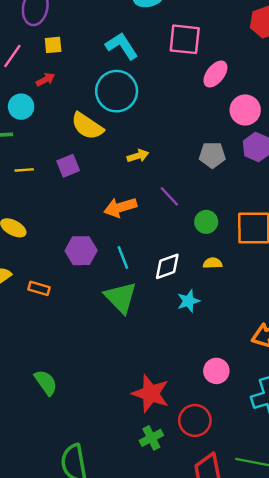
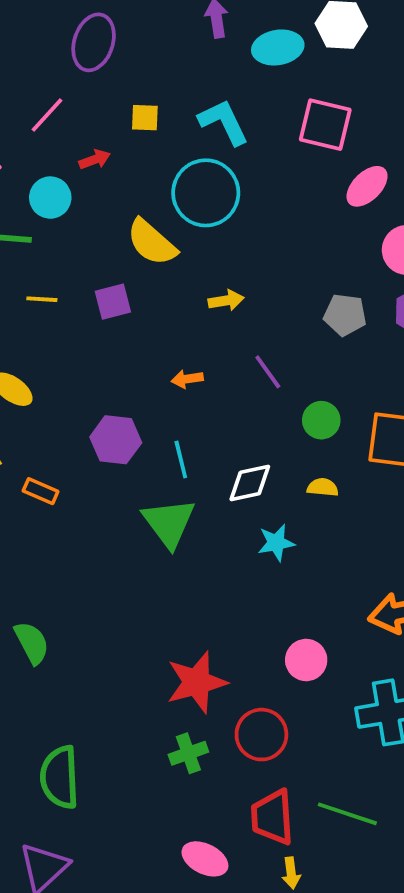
yellow square: (53, 45) -> (145, 118), moved
orange arrow: (120, 207) -> (187, 379), size x0.6
red star: (151, 394) -> (197, 682), turned 30

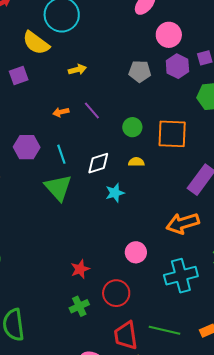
purple line: (268, 372) -> (92, 111), moved
red star: (197, 682) -> (80, 269), size x0.6

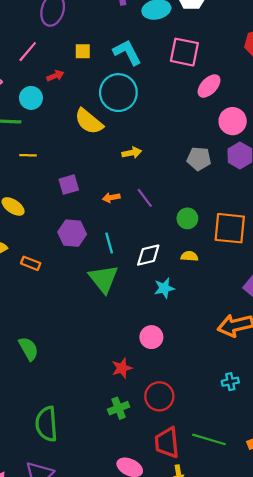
purple square: (19, 76) -> (69, 185), moved
pink circle: (136, 252) -> (151, 337), moved
cyan cross: (181, 276) -> (230, 382), size x0.5

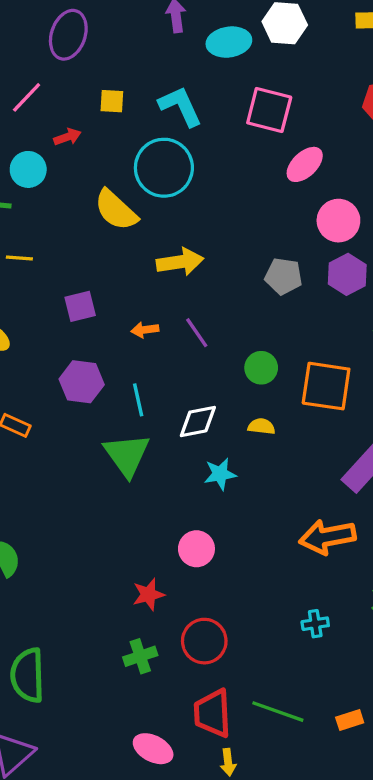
yellow arrow: (132, 153) -> (180, 262), size x1.5

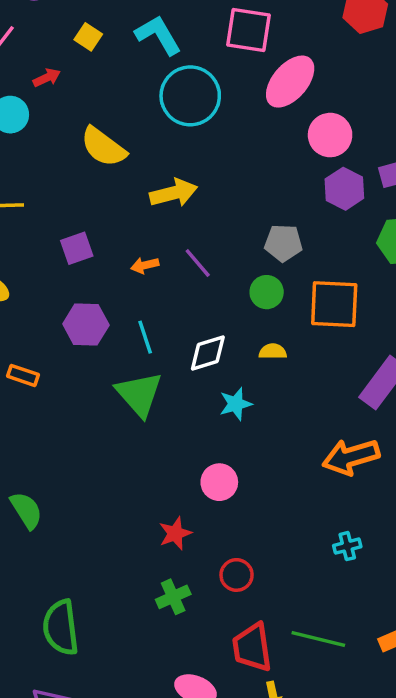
yellow square: (112, 101) -> (88, 37), turned 36
pink ellipse: (305, 164) -> (290, 82), size x1.4
cyan circle: (164, 168) -> (190, 96), moved
gray pentagon: (284, 276) -> (283, 243), moved
red circle: (204, 641) -> (237, 575), size x0.7

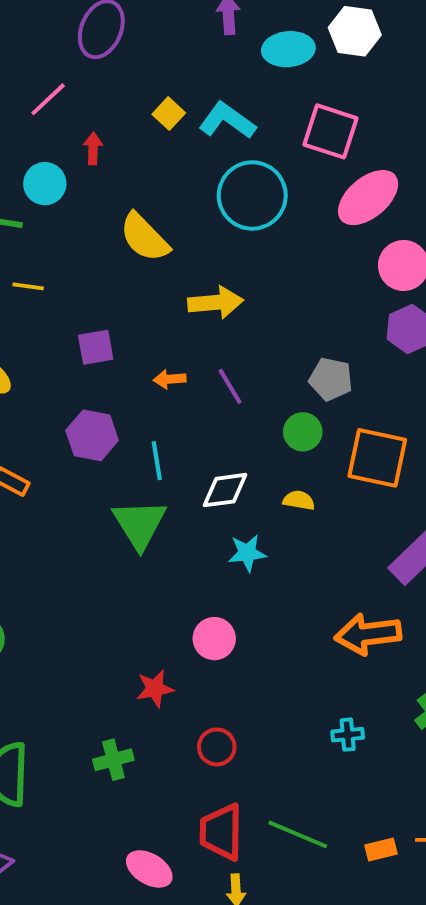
cyan L-shape: (158, 35) -> (227, 121), turned -33
yellow square: (88, 37) -> (169, 114), moved
red arrow: (47, 78) -> (93, 148), turned -72
green cross: (173, 597) -> (113, 760), moved

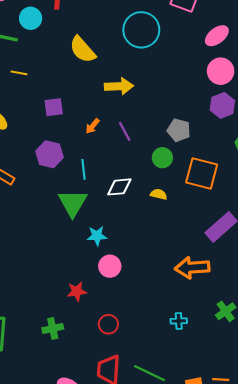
pink ellipse: (368, 198) -> (217, 36), moved, size x0.7
orange arrow: (170, 379) -> (92, 126), turned -49
cyan star: (247, 553) -> (97, 236), moved

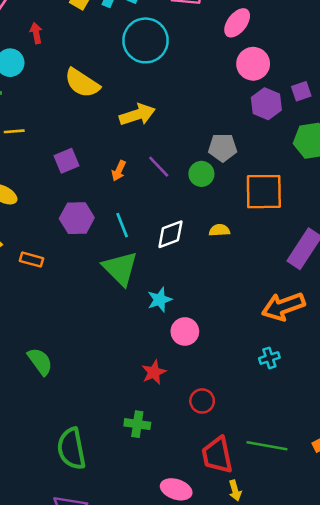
green circle: (162, 158) -> (201, 174), moved
cyan cross: (179, 321) -> (269, 358), moved
green cross: (53, 328) -> (137, 424), turned 36

